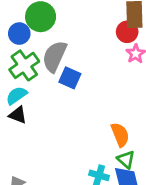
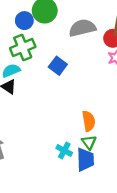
gray semicircle: (54, 56) -> (82, 28), moved, turned 40

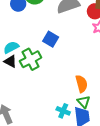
green cross: (23, 47) -> (31, 59), moved

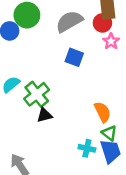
blue square: (51, 39) -> (74, 57), moved
black triangle: (10, 61) -> (44, 115), moved, turned -32

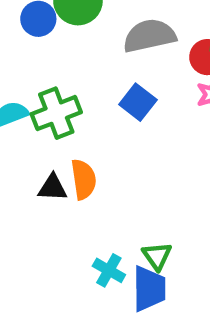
green cross: (37, 94) -> (56, 113), moved
orange semicircle: (103, 112) -> (84, 179), moved

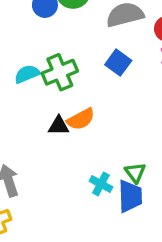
orange semicircle: (84, 179) -> (81, 119), turned 72

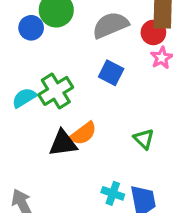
black triangle: (59, 126) -> (63, 143), size x1.4
green triangle: (135, 173) -> (144, 139), moved

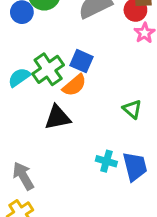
blue square: (111, 73) -> (82, 61), moved
orange semicircle: (83, 133) -> (74, 85), moved

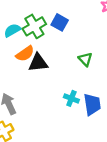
orange semicircle: (74, 85) -> (25, 54), moved
green triangle: (132, 109) -> (85, 59), moved

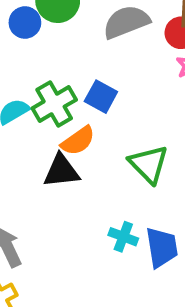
orange semicircle: (25, 54) -> (78, 141), moved
green triangle: (85, 59) -> (149, 164), size x1.5

